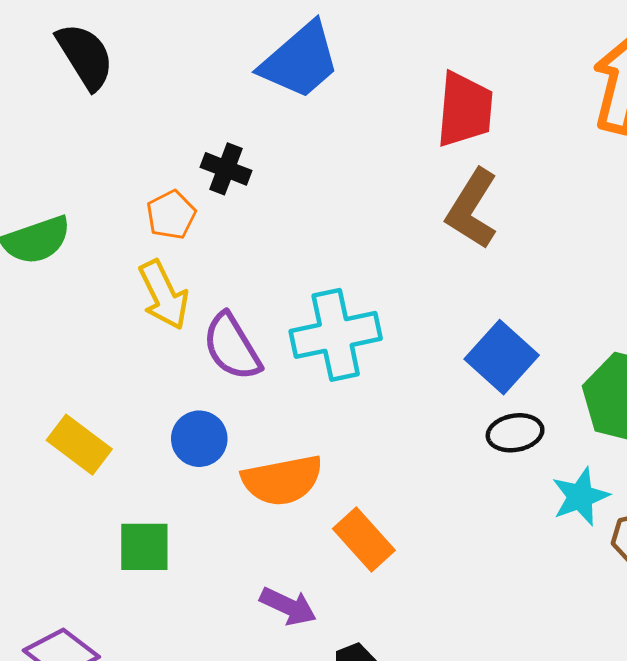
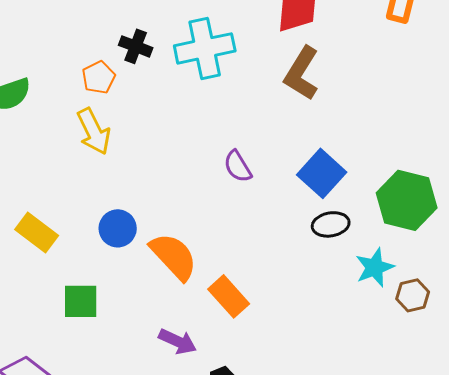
cyan cross: (336, 335) -> (205, 48), moved
purple semicircle: (232, 347) -> (238, 166), moved, size x0.7
orange semicircle: (282, 480) -> (174, 256), turned -122

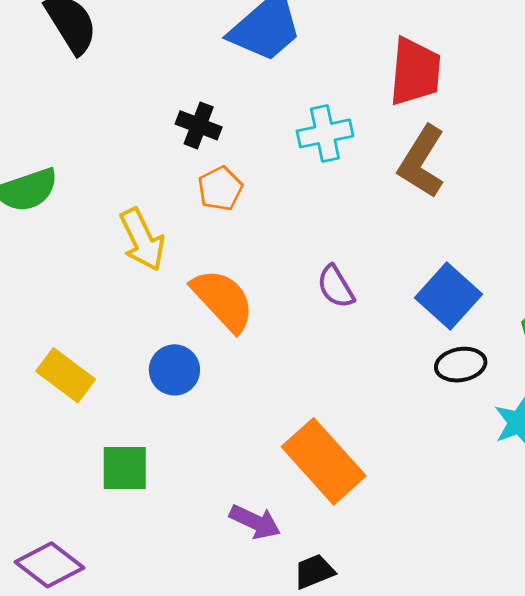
cyan cross: (205, 48) -> (325, 133), moved, size x0.7
orange pentagon: (99, 77) -> (220, 189), moved
orange semicircle: (174, 256) -> (223, 300), moved
orange rectangle: (229, 296) -> (324, 461), size x1.5

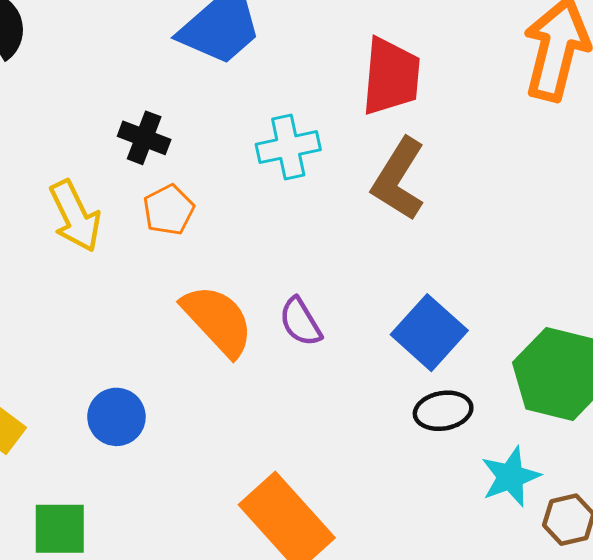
yellow arrow: (142, 240) -> (75, 216), moved
orange semicircle: (223, 300) -> (218, 320), moved

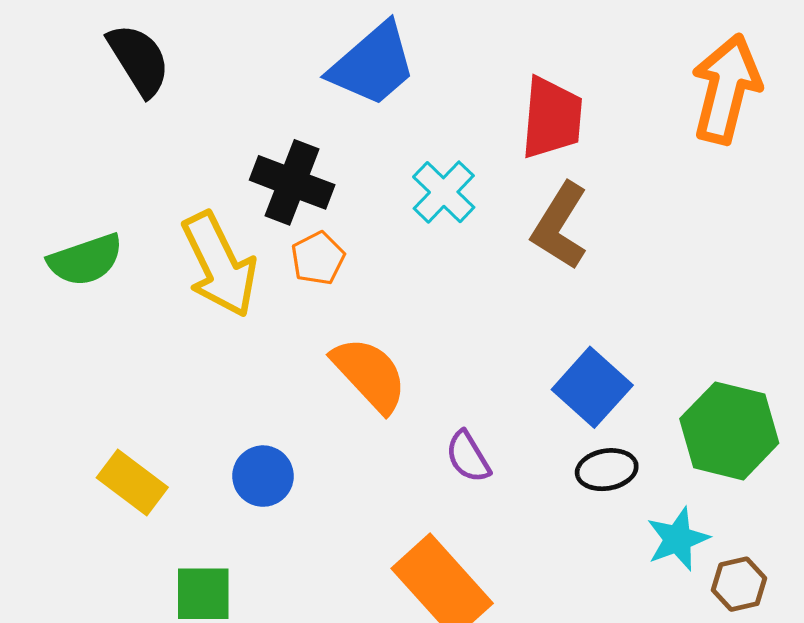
black cross: (144, 138) -> (292, 182), size x1.5
cyan cross: (288, 147) -> (444, 192), turned -34
yellow arrow: (75, 216) -> (219, 265), size x1.4
purple semicircle: (300, 322) -> (468, 457), moved

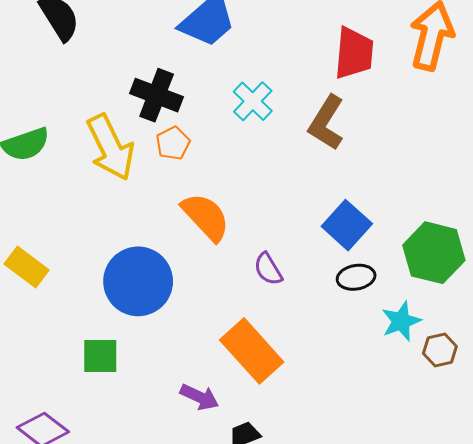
red trapezoid: (552, 118) -> (354, 53), moved
blue circle: (263, 476) -> (138, 281), size x1.8
yellow rectangle: (132, 483) -> (27, 267), moved

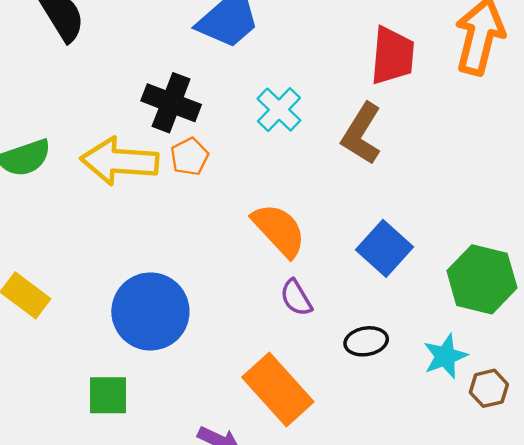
yellow arrow: (110, 147) -> (119, 161), turned 120
orange semicircle: (206, 217) -> (279, 230), moved
black ellipse: (356, 277) -> (366, 341), moved

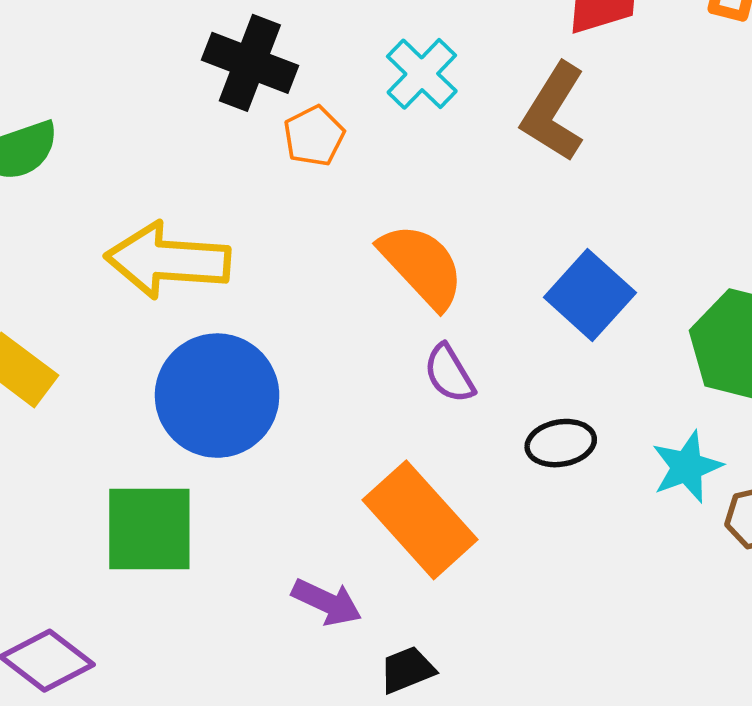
orange pentagon: (189, 157) -> (314, 136), moved
yellow arrow: (119, 161) -> (168, 260), moved
green square: (108, 395) -> (149, 529), size x1.4

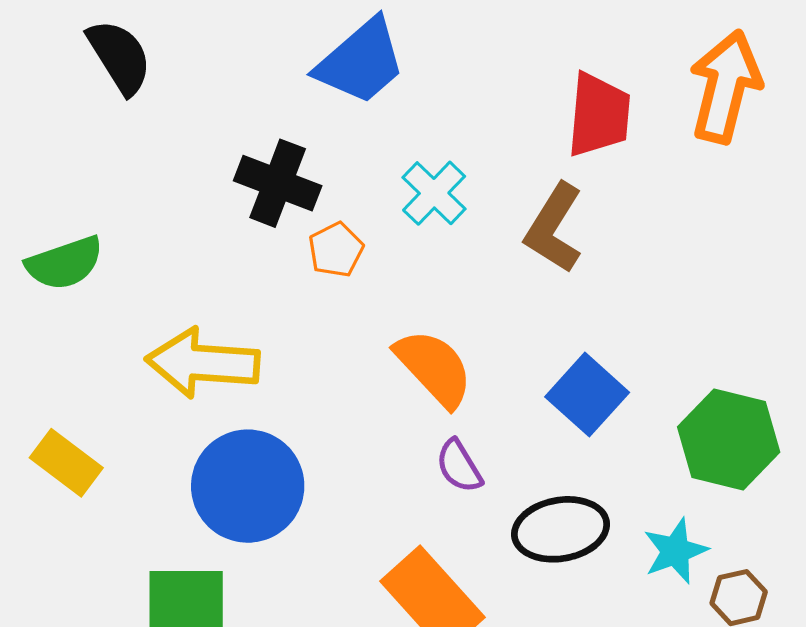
black ellipse: (561, 443) -> (561, 529), size x1.5

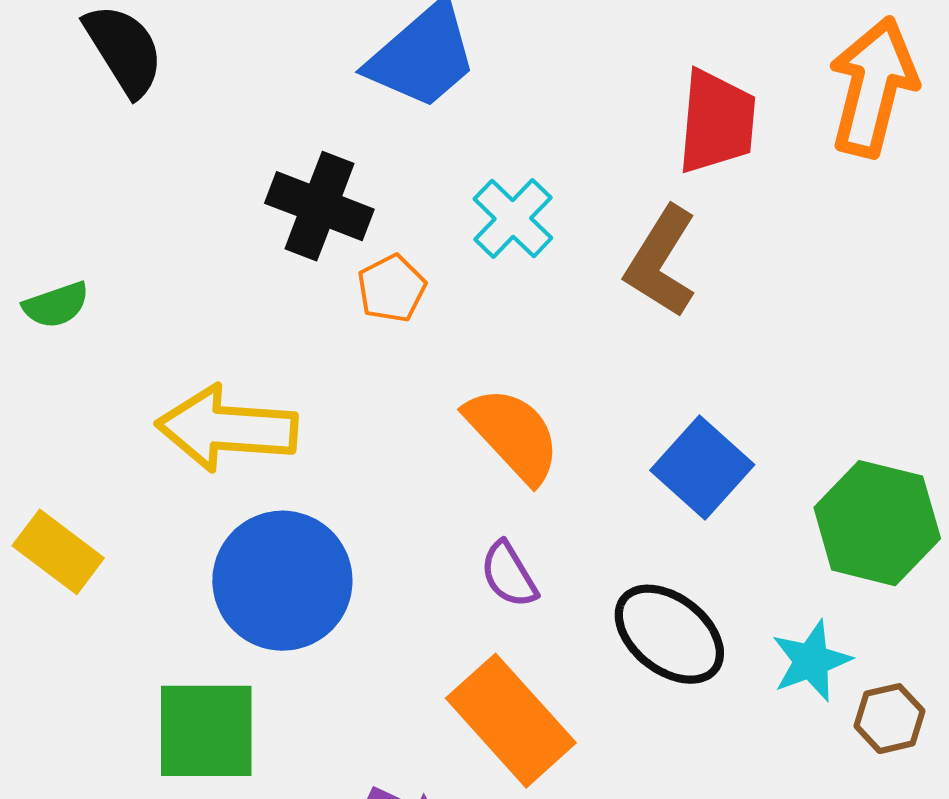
green semicircle: (65, 263) -> (56, 305), size x0.7
purple semicircle: (459, 466) -> (509, 574), moved
black ellipse: (561, 529) -> (669, 634), turned 48

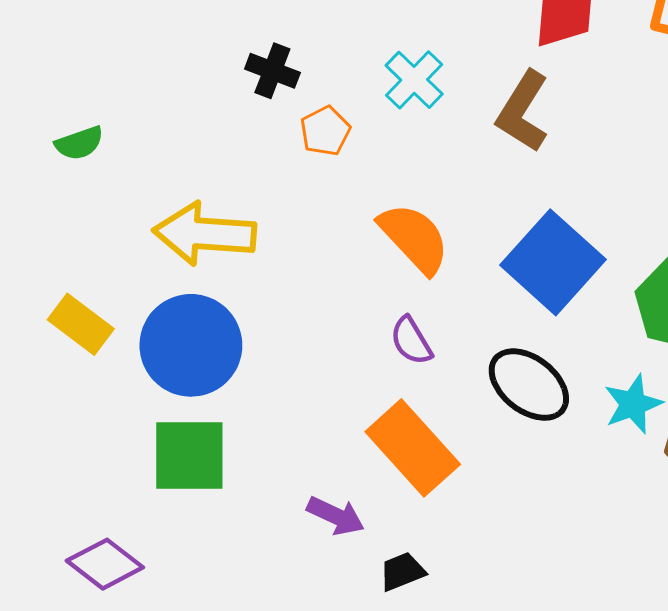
black cross: (319, 206) -> (272, 71), size x0.7
blue square: (702, 467) -> (553, 262), size x1.4
blue circle: (282, 581) -> (191, 345), moved

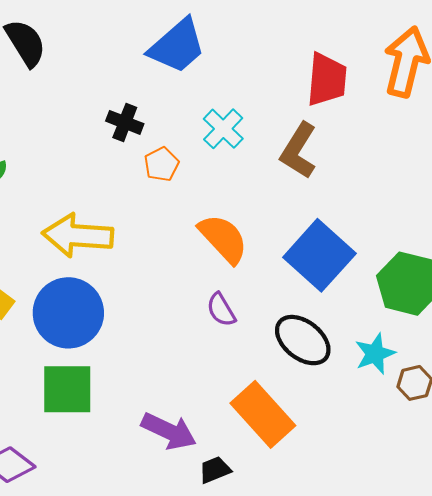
orange rectangle: (413, 448) -> (263, 414), moved
purple arrow: (336, 516) -> (169, 431), size x1.4

